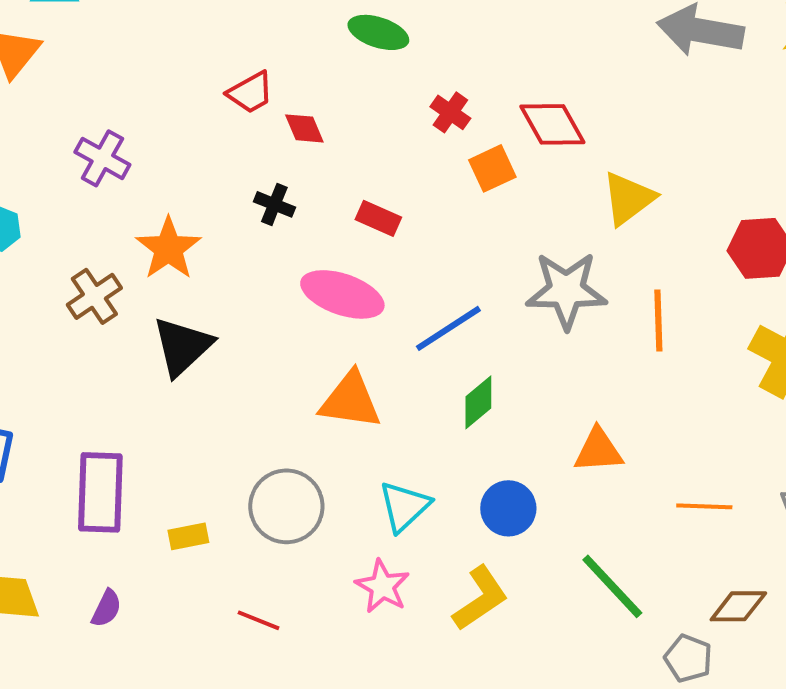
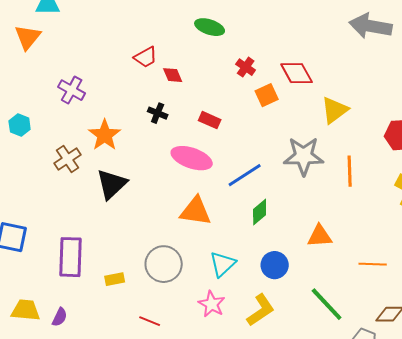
purple semicircle: (106, 608) -> (60, 317), moved

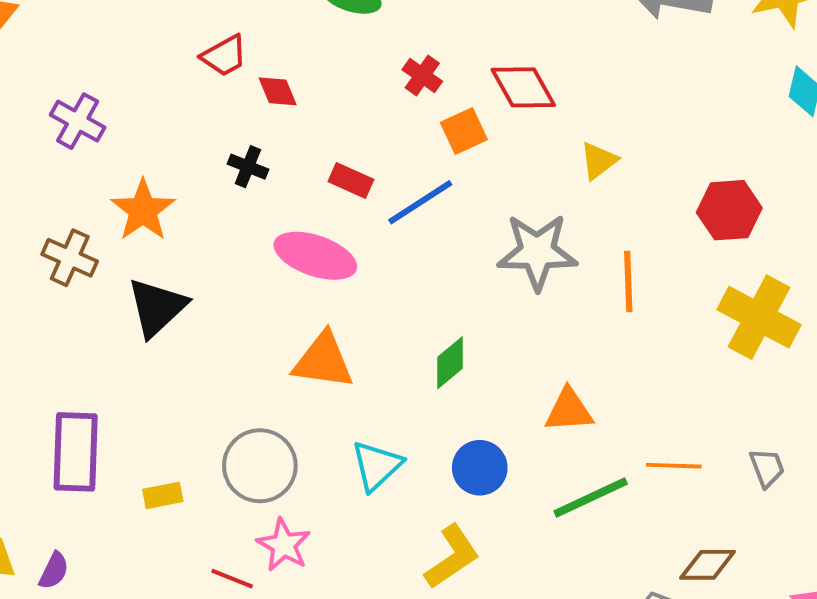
yellow triangle: (335, 110) -> (599, 161), size x0.7
brown cross: (68, 159) -> (70, 258), turned -32
blue line: (245, 175) -> (420, 202), moved
pink star: (212, 304) -> (284, 545), moved
green line: (327, 304) -> (591, 497), moved, turned -72

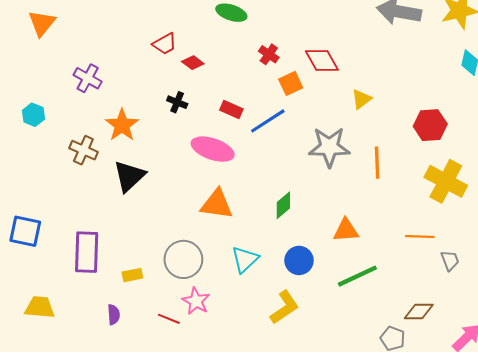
red diamond: (278, 91) -> (193, 63), turned -30
orange line: (674, 466) -> (420, 237), moved
purple semicircle: (54, 571) -> (114, 315), moved, turned -30

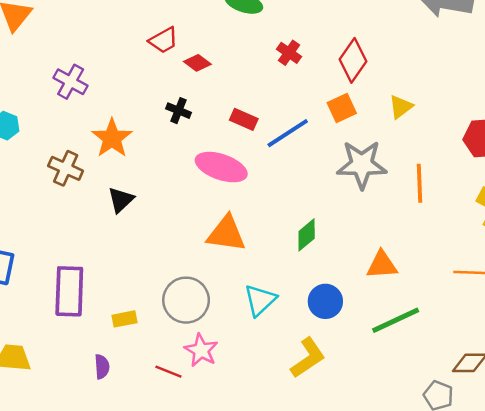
red diamond: (322, 61) -> (353, 60), turned 64
orange square: (291, 83) -> (342, 108), moved
black triangle: (129, 176) -> (121, 200), size x0.7

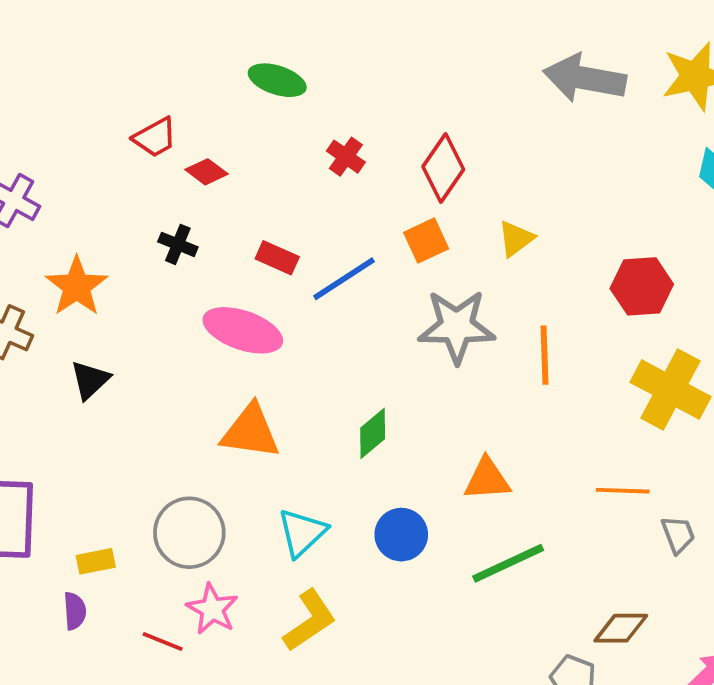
yellow L-shape: (308, 358) -> (310, 621), moved
purple semicircle: (102, 367) -> (75, 611), moved

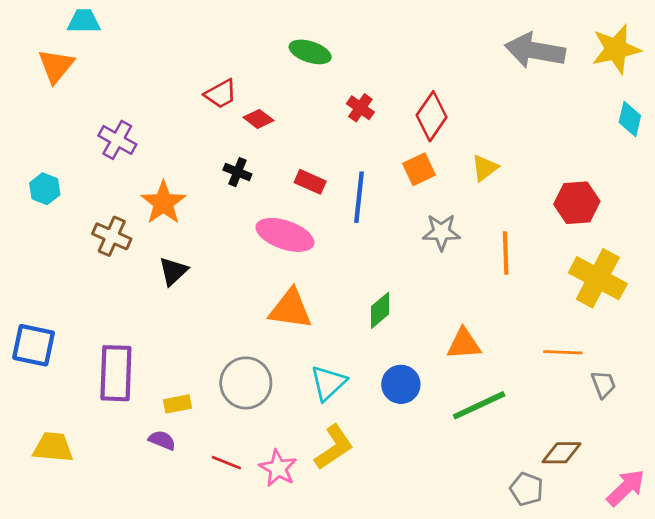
blue line: (344, 279) -> (359, 197), turned -51
gray star: (457, 326) -> (441, 232), size x0.7
pink star: (212, 609) -> (278, 468), moved
purple semicircle: (75, 611) -> (162, 440), turned -64

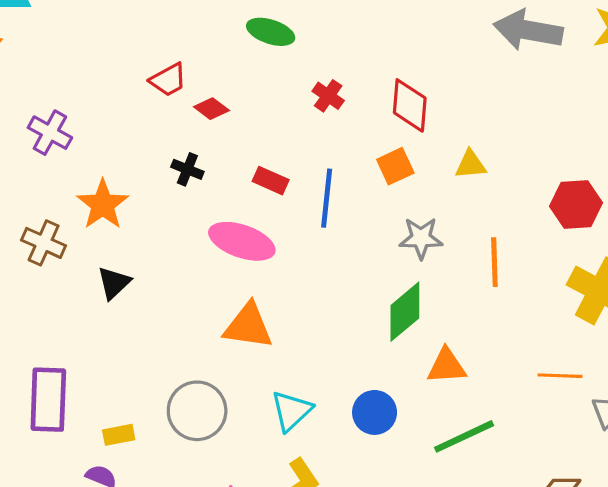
red diamond: (432, 116) -> (410, 105), turned -30
yellow triangle: (485, 168) -> (470, 165), turned 32
green diamond: (380, 310) -> (405, 312), moved, size x1.4

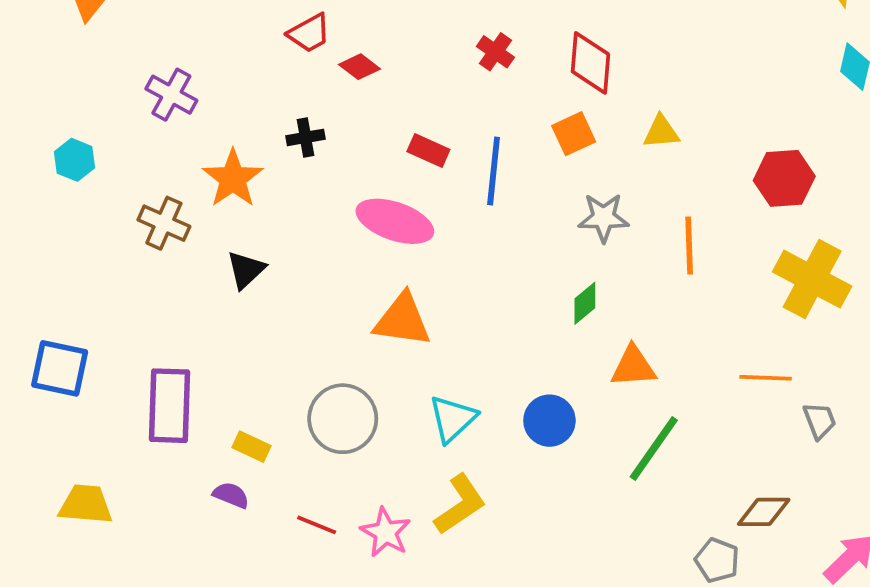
black cross: (187, 169) -> (305, 137), moved, turned -32
green diamond: (405, 312) -> (585, 303), size x0.6
yellow rectangle: (119, 435) -> (251, 447), turned 36
green line: (464, 436) -> (654, 449), turned -30

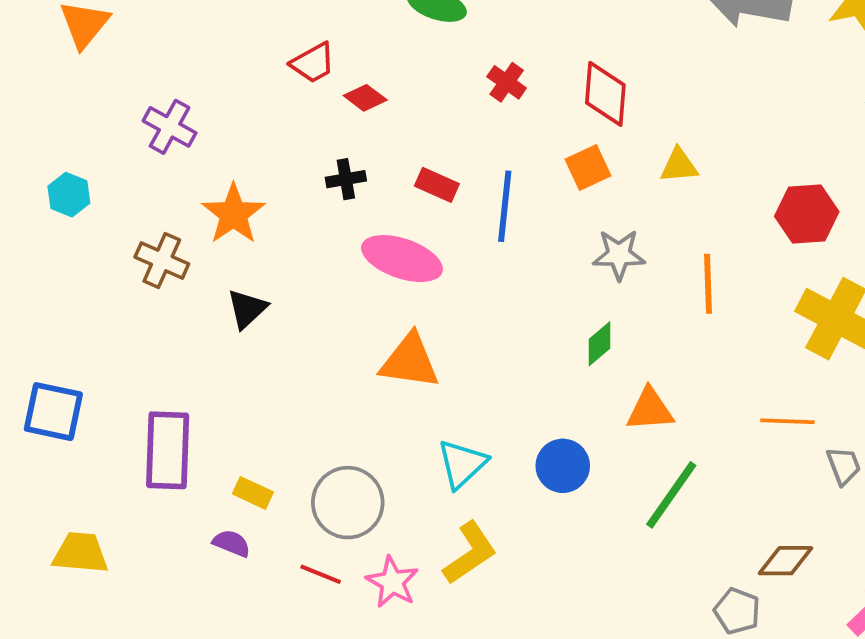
black cross: (305, 137) -> (346, 179), moved
gray circle: (343, 419) -> (348, 503), moved

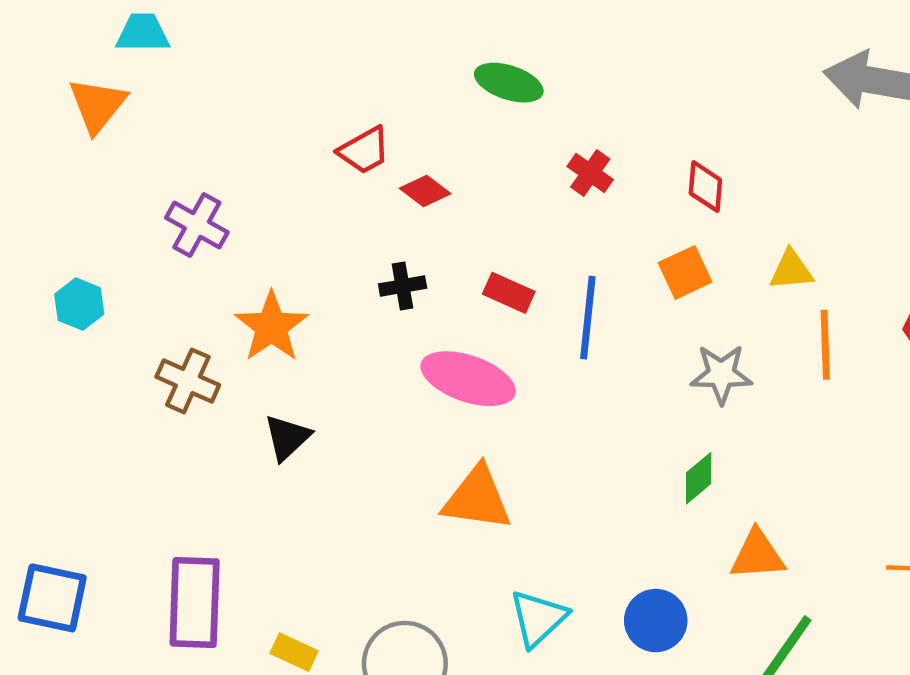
red diamond: (605, 94) -> (705, 187), size x0.7
orange line: (708, 284) -> (825, 345), moved
blue square: (53, 412) -> (52, 598), moved

